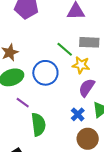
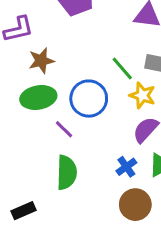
purple line: (23, 103) -> (64, 129), moved

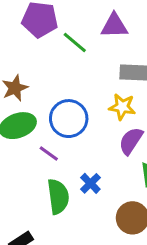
green line: (122, 68) -> (75, 42), moved
blue cross: (126, 167) -> (90, 183), moved

